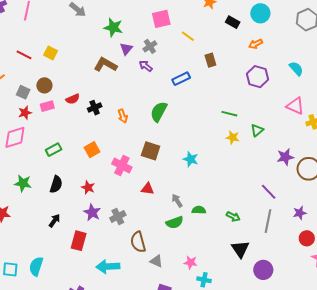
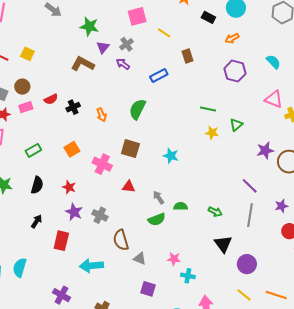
gray cross: (118, 217) -> (100, 215), turned -35

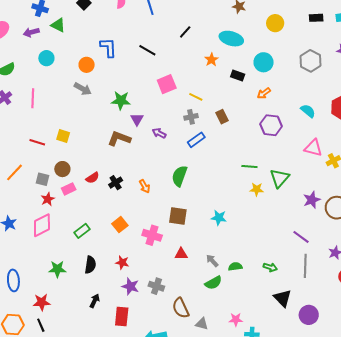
gray cross: (126, 44) -> (191, 117), moved, turned 32
green triangle: (236, 125) -> (280, 178), size x1.5

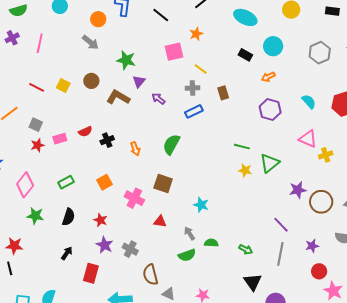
orange star: (211, 60) -> (196, 34), moved
brown circle: (62, 169) -> (91, 81), moved
cyan star: (219, 218) -> (201, 205), moved
pink diamond: (42, 225) -> (25, 185), moved, turned -35

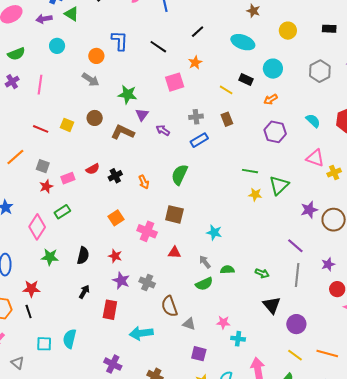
yellow line: (201, 69) -> (226, 90), moved
green rectangle: (66, 182) -> (62, 212), moved

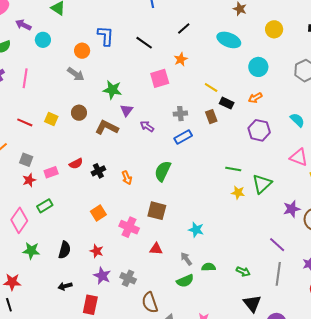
purple arrow: (44, 19) -> (23, 25), moved, turned 35
black rectangle: (246, 79) -> (227, 103), moved
black arrow: (84, 292) -> (65, 286), turned -136

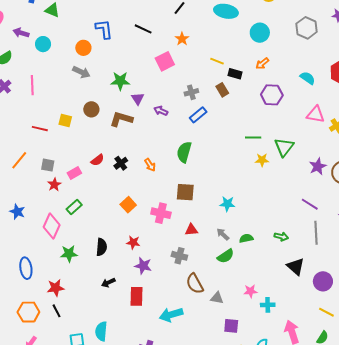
gray cross: (128, 278) -> (179, 256), moved

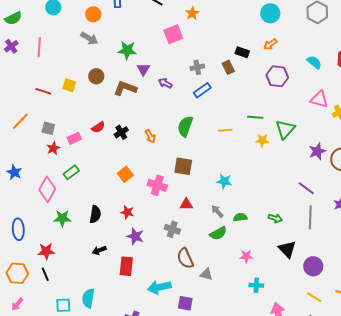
yellow line: (217, 61) -> (225, 130), moved, turned -32
pink star: (250, 291) -> (246, 256), moved
purple square: (231, 326) -> (185, 303), moved

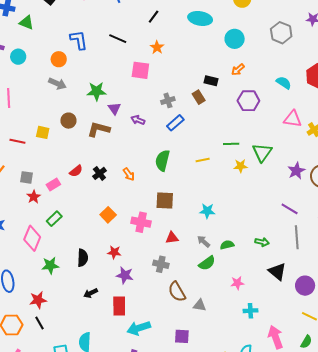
pink square: (173, 34) -> (140, 70), turned 36
cyan arrow: (159, 287) -> (139, 328), moved

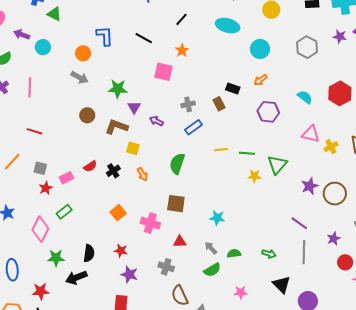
yellow square: (43, 132) -> (133, 148), moved
yellow line: (203, 160) -> (221, 150), moved
black arrow: (91, 293) -> (76, 278), moved, size x1.5

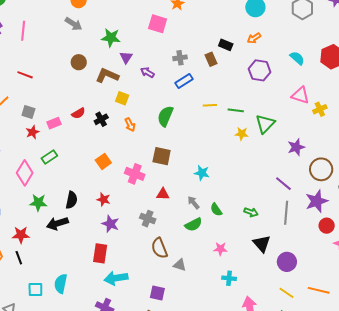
brown circle: (335, 194) -> (321, 169), moved
purple star: (334, 239) -> (317, 201), size x1.6
green semicircle: (234, 253) -> (216, 210), turned -120

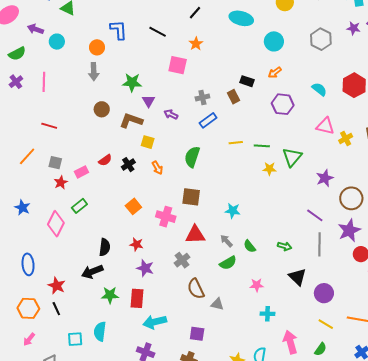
gray arrow: (73, 24) -> (94, 72), turned 60
red triangle: (163, 194) -> (195, 235), size x1.5
green star: (38, 203) -> (110, 295), moved
gray cross: (148, 219) -> (182, 260), turned 35
red star: (21, 235) -> (57, 286), turned 30

